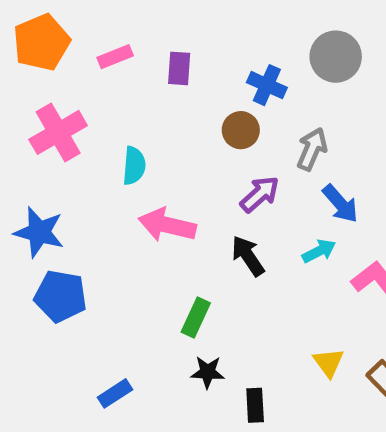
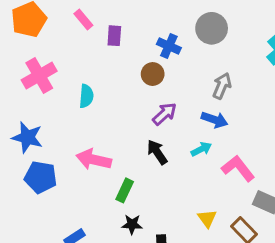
pink rectangle: (115, 57) -> (83, 19), moved, turned 72
gray arrow: (312, 149) -> (222, 86), moved
blue arrow: (340, 204) -> (215, 120), turned -30
pink arrow: (167, 225) -> (94, 159), moved

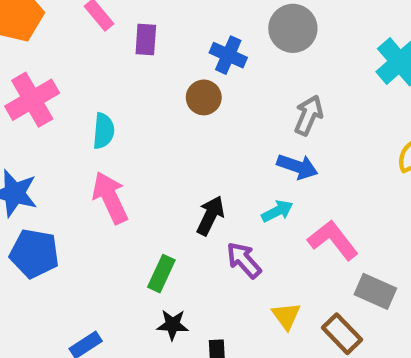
purple arrow: (164, 114) -> (244, 260), moved, turned -90
black arrow: (157, 152) -> (210, 216), turned 60
pink arrow: (94, 159) -> (110, 198), moved, turned 52

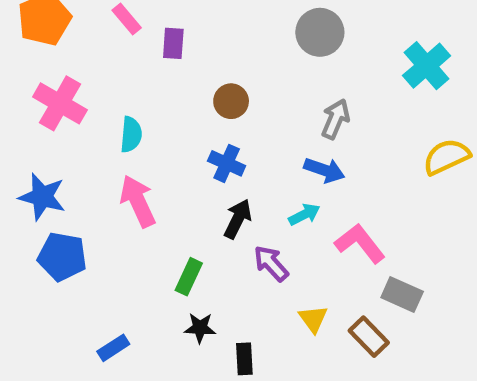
blue cross: (228, 55) -> (227, 163), moved
pink cross: (32, 100) -> (60, 103), turned -30

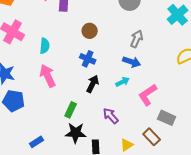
pink L-shape: (360, 243) -> (148, 95), turned -85
purple arrow: (271, 263) -> (111, 116), moved
yellow triangle: (313, 319) -> (127, 145), moved, turned 32
black star: (200, 328) -> (76, 133), size x1.5

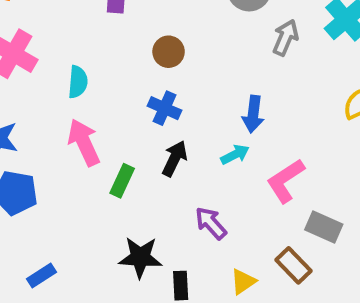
gray arrow: (137, 39) -> (285, 38), moved
blue arrow: (132, 62) -> (253, 114), turned 78
green rectangle: (71, 110) -> (122, 181), moved
blue rectangle: (37, 142) -> (42, 275), moved

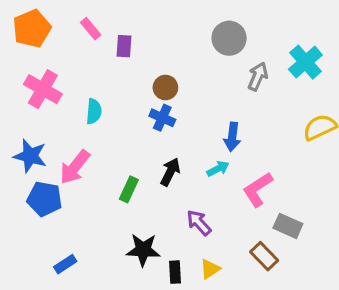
blue cross: (164, 108) -> (162, 118), moved
pink arrow: (84, 142) -> (75, 167), moved, turned -117
yellow triangle: (243, 282) -> (210, 269), moved

